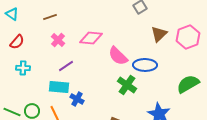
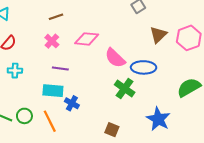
brown line: (50, 17) -> (56, 17), moved
purple line: (66, 66) -> (60, 68), turned 42

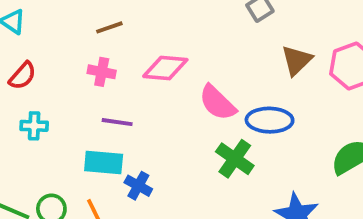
pink cross: (52, 41) -> (102, 72), turned -32

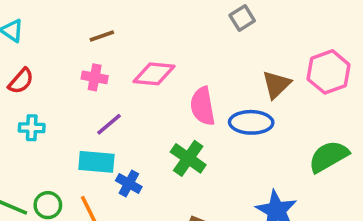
brown triangle: (297, 60) -> (276, 85), moved
pink semicircle: (217, 103) -> (203, 106), turned 36
purple line: (117, 122) -> (109, 124), turned -48
green cross: (235, 159) -> (188, 158), moved

